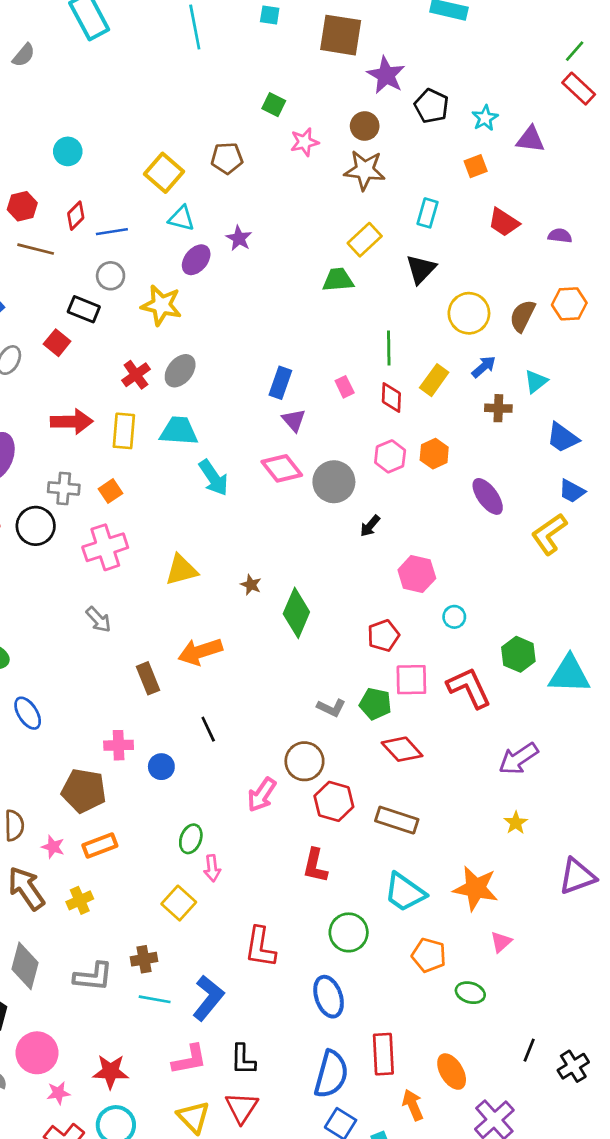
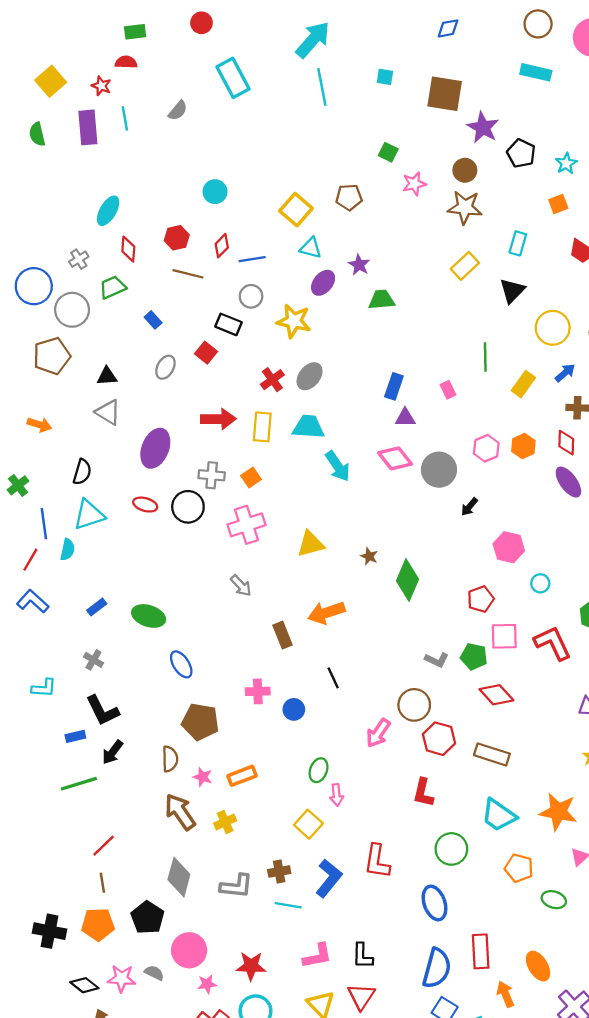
green trapezoid: (338, 280) -> (382, 300), moved
red diamond: (391, 397) -> (566, 443), moved
purple triangle: (294, 420) -> (405, 418), turned -50
brown pentagon: (84, 791) -> (200, 722), moved
blue L-shape: (208, 998) -> (329, 878), moved

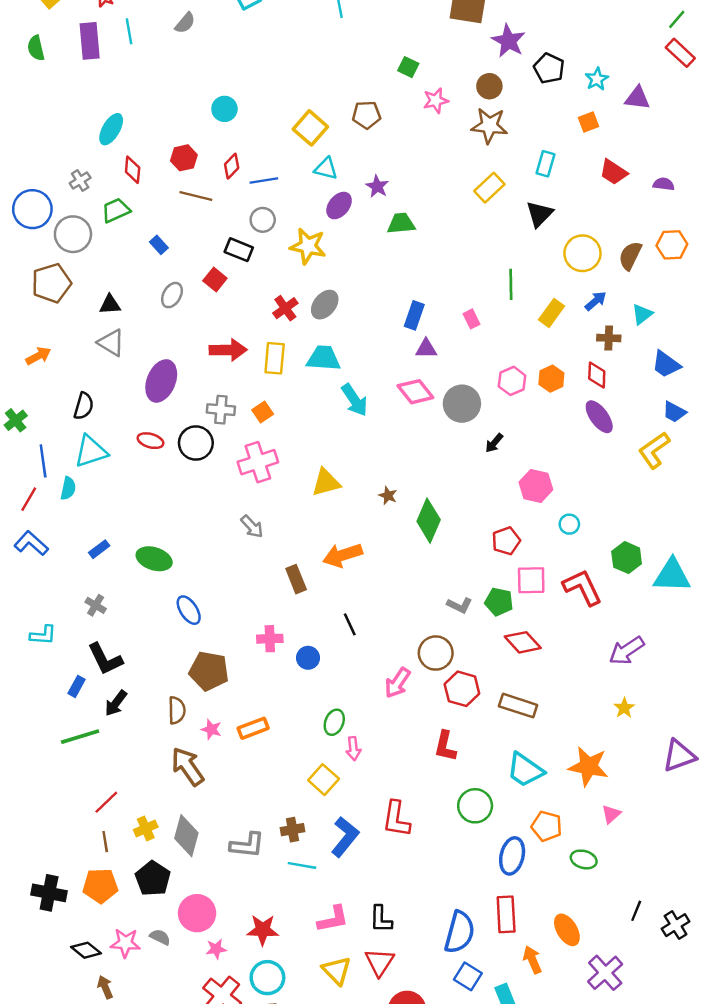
orange arrow: (39, 425) -> (38, 356), turned -45
blue rectangle: (75, 736) -> (77, 686), turned -48
yellow cross: (225, 822) -> (146, 828), moved
blue ellipse: (434, 903) -> (512, 856), moved, turned 32

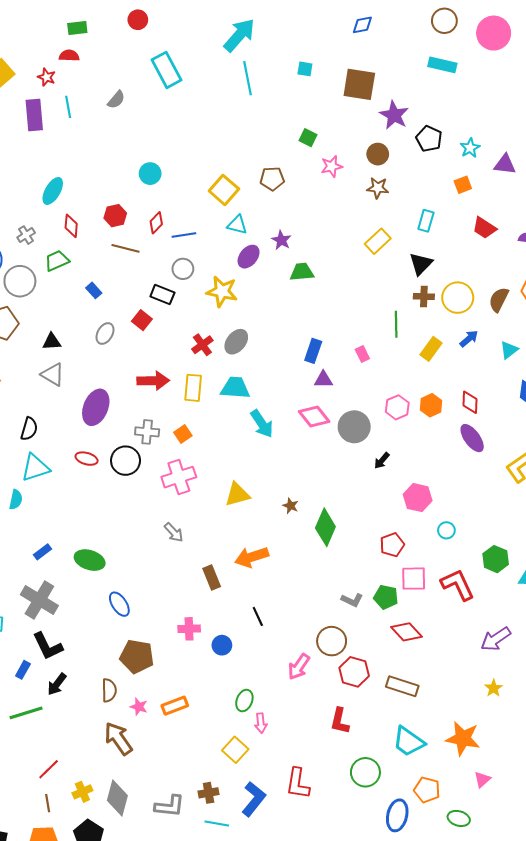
brown star: (489, 126) -> (378, 188), size x0.7
brown cross: (609, 338) -> (424, 297), moved
gray cross: (96, 605) -> (39, 600), size x2.0

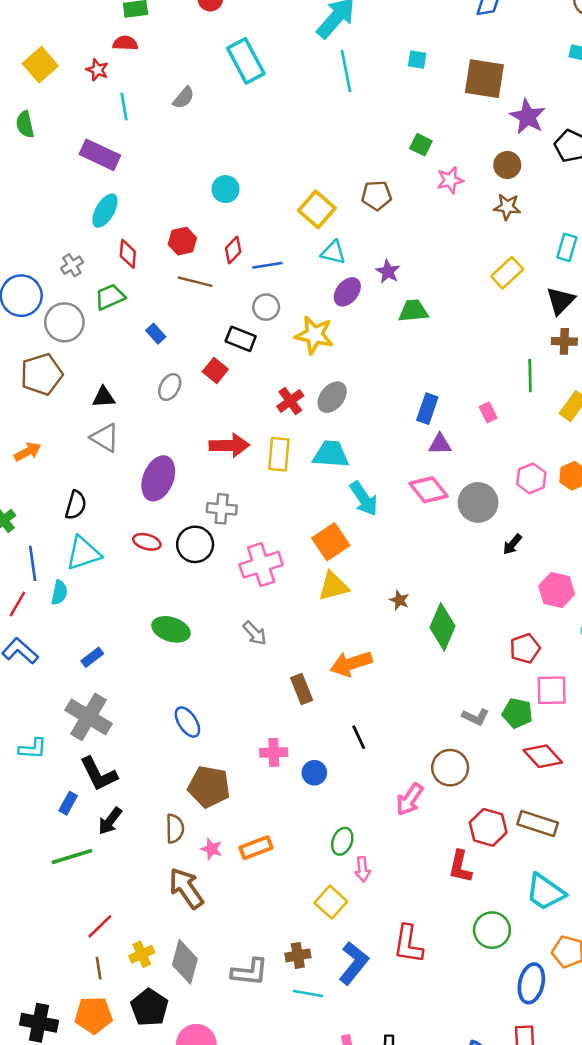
purple rectangle: (34, 115) -> (100, 155), moved, turned -60
orange square: (183, 434) -> (331, 542), moved, size x1.6
green ellipse: (90, 560) -> (171, 629), moved
red hexagon: (354, 672) -> (488, 827), moved

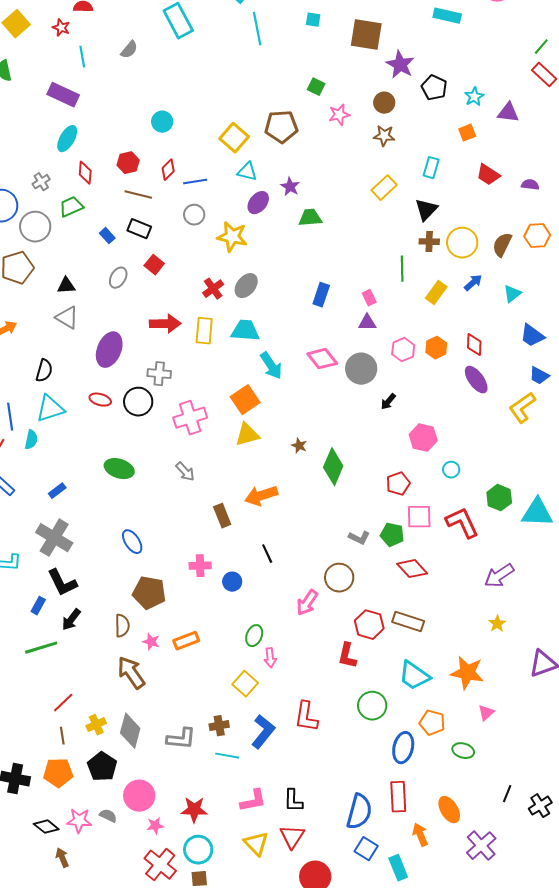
brown pentagon: (377, 195) -> (281, 127), size x1.4
black rectangle: (241, 339) -> (139, 229), moved
purple triangle: (440, 444) -> (367, 323), moved

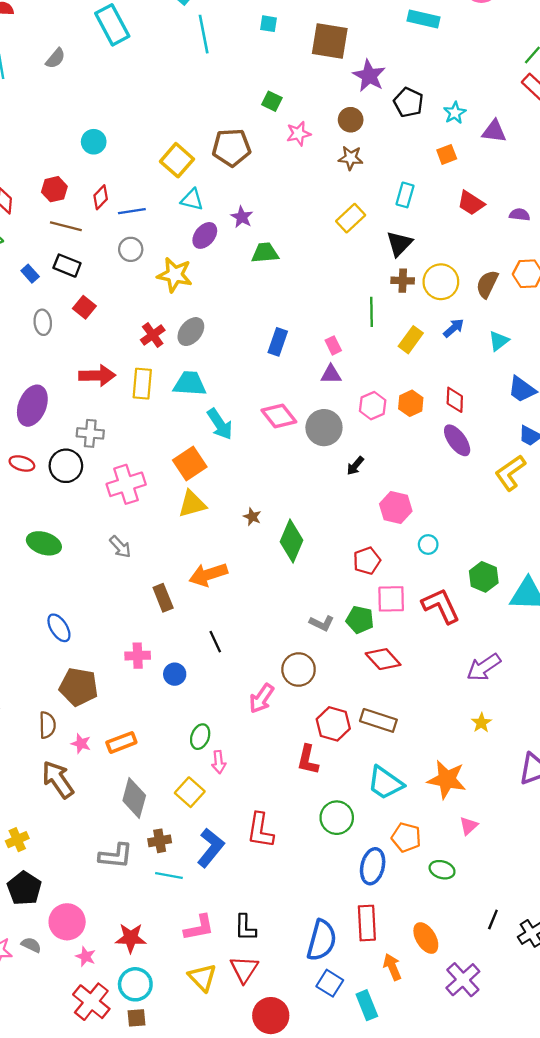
gray ellipse: (118, 278) -> (43, 322), turned -35
gray diamond: (130, 731) -> (134, 798), moved
pink star: (155, 826) -> (86, 957), turned 30

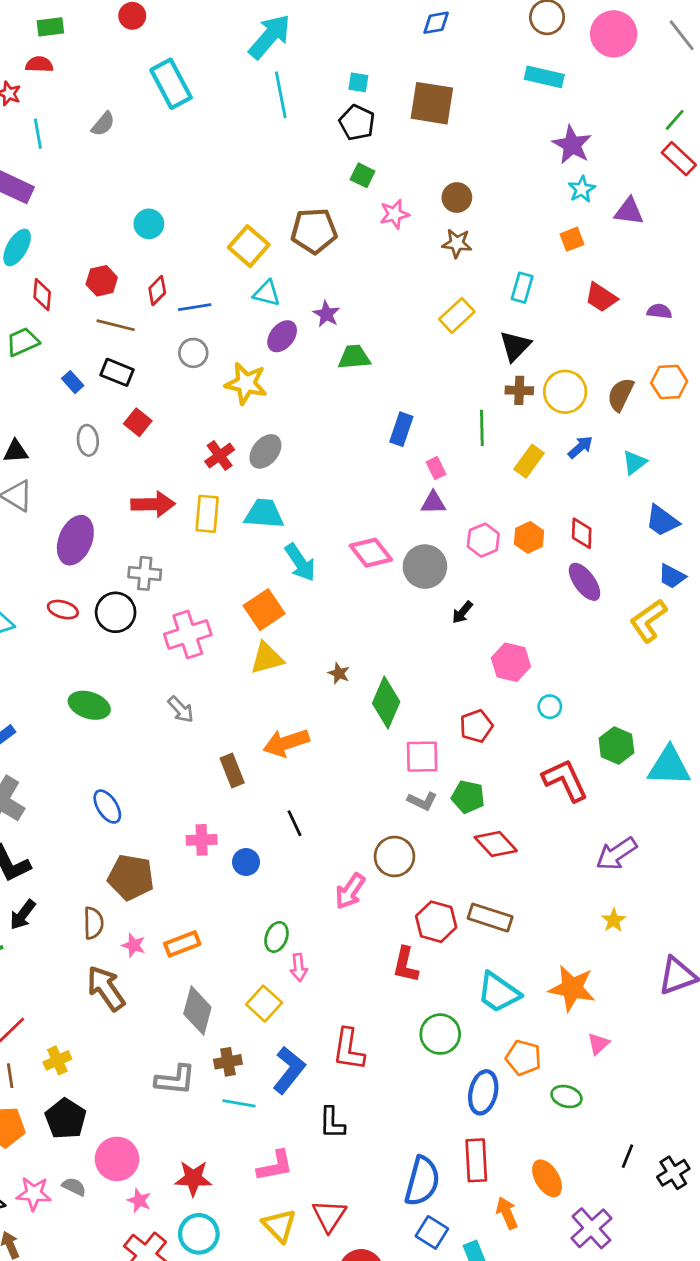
purple star: (369, 76) -> (572, 145), moved
black pentagon: (408, 102) -> (357, 123), moved
blue rectangle: (278, 342) -> (401, 429), moved
pink square: (391, 599) -> (422, 757), moved
black L-shape: (245, 928) -> (332, 1123), moved

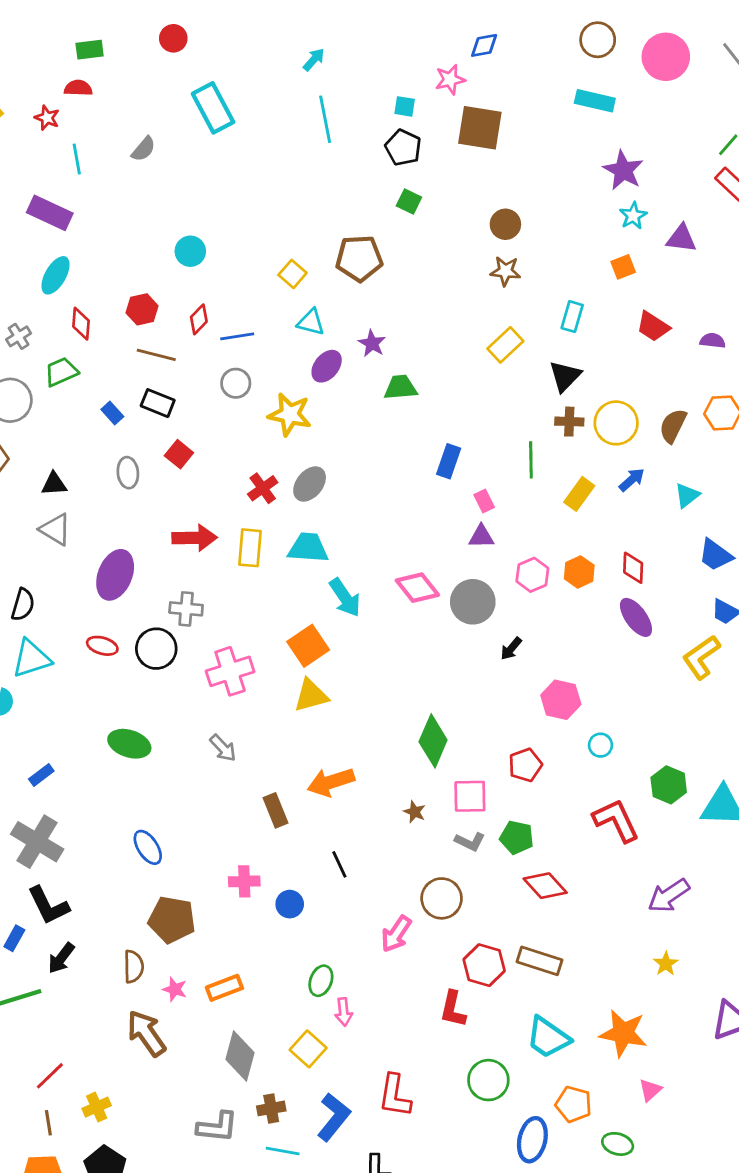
cyan arrow: (270, 37) -> (314, 60), size x0.5
pink star: (394, 214) -> (450, 79), moved
yellow square: (249, 246) -> (293, 274), size x0.7
brown star: (339, 673) -> (415, 812), moved

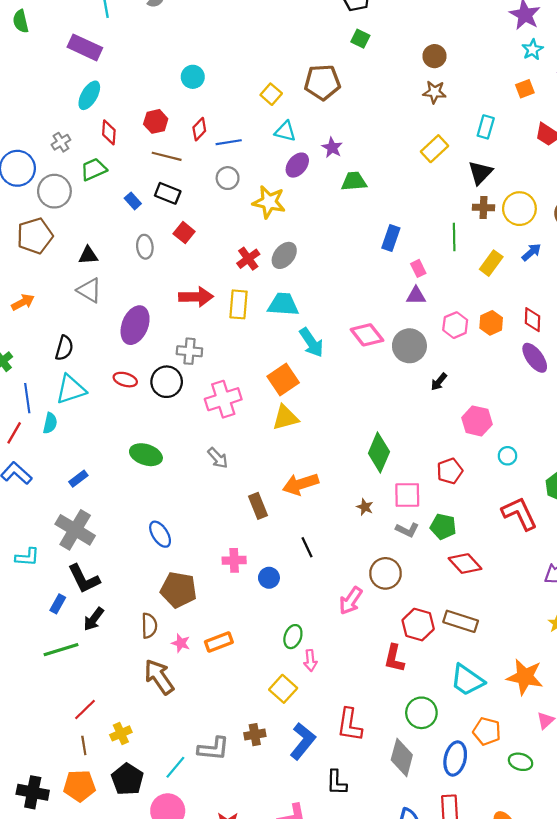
gray diamond: (240, 1056) -> (402, 757), moved
cyan line: (283, 1151) -> (175, 767), moved, turned -60

